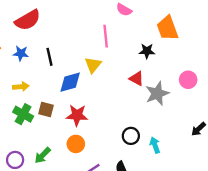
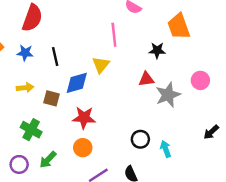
red semicircle: (28, 20) -> (32, 18), turned -40
red triangle: (137, 79) -> (146, 79), turned -35
brown square: (46, 110) -> (52, 98), moved
green cross: (23, 114) -> (31, 130), moved

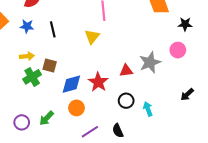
black star: (157, 50) -> (185, 24), moved
red triangle: (146, 79) -> (126, 71), moved
blue diamond: (77, 83) -> (71, 84), moved
red star: (84, 118) -> (98, 82), moved, turned 30
green cross: (31, 130) -> (32, 77), moved, turned 30

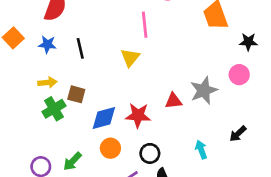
red star: (98, 82) -> (138, 115), turned -30
black arrow: (187, 94) -> (238, 134), moved
black circle: (126, 101) -> (150, 153), moved

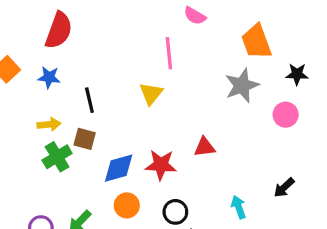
black line: (80, 48) -> (89, 100), moved
gray star: (204, 90) -> (242, 85), moved

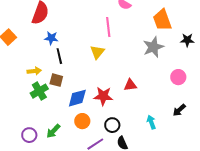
blue star: (49, 77) -> (51, 38), moved
pink circle: (286, 115) -> (178, 77), moved

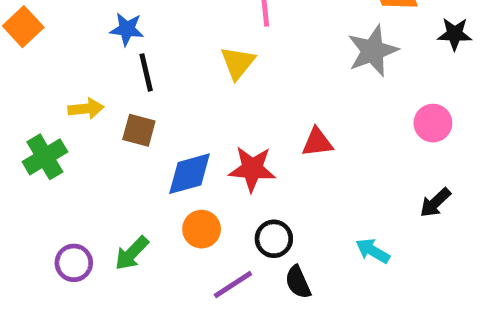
green cross: (39, 91) -> (45, 157), moved
cyan arrow: (151, 122) -> (373, 251), moved, turned -40

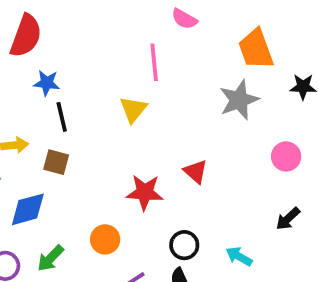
red triangle: (317, 142) -> (196, 172), turned 48
blue diamond: (190, 174) -> (28, 209), moved
black circle: (274, 239) -> (184, 245), moved

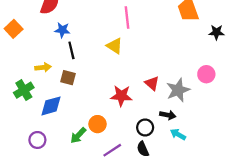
gray star: (239, 100) -> (178, 90), moved
yellow triangle: (133, 109) -> (114, 46), turned -36
black arrow: (288, 219) -> (168, 115), moved, turned -126
green arrow: (50, 258) -> (78, 135), moved

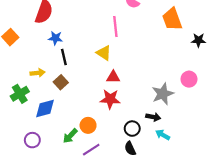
brown square: (68, 78) -> (61, 82), turned 32
red triangle: (152, 83) -> (113, 77), moved, turned -40
purple line: (112, 150) -> (91, 150), moved

